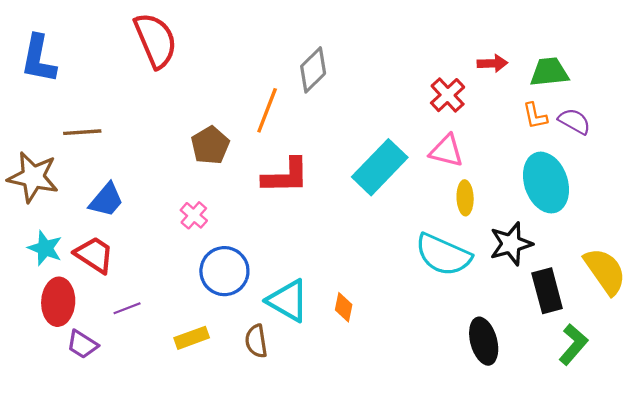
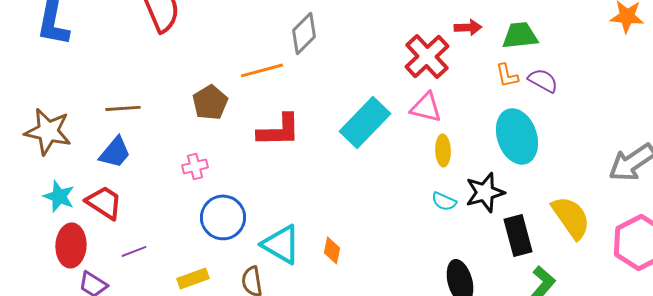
red cross: (448, 95) -> (427, 56), size x1.4
orange line: (267, 110) -> (262, 70), turned 54
brown line: (82, 132) -> (123, 108), moved
pink cross: (194, 215) -> (195, 166), turned 35
cyan semicircle: (443, 255) -> (444, 201), moved, size x0.5

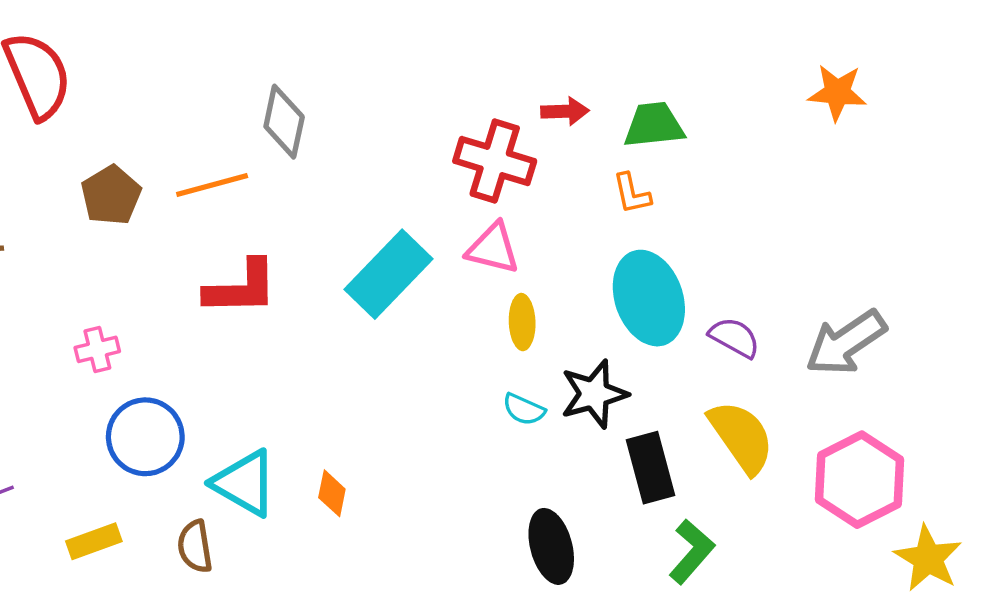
gray diamond: (304, 33) -> (284, 122), turned -33
red cross: (427, 56) -> (495, 161), turned -30
purple semicircle: (543, 80) -> (735, 337), moved
brown pentagon: (210, 102) -> (111, 195), moved

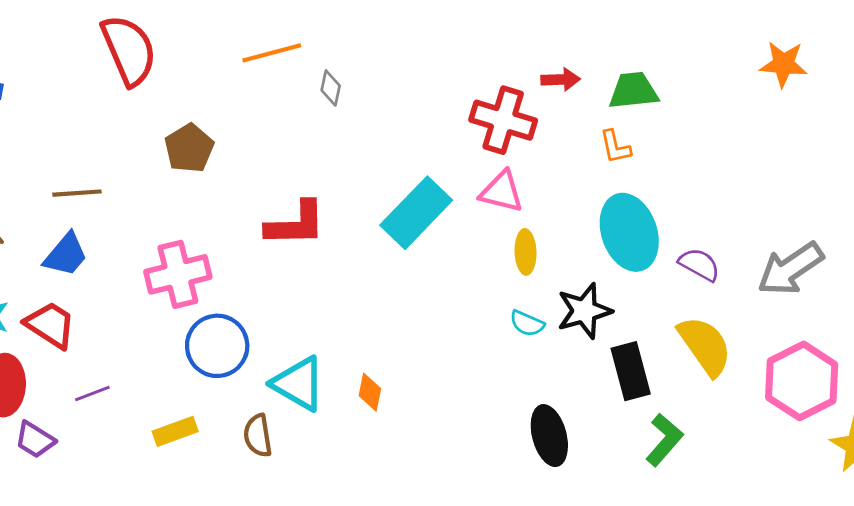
gray diamond: (284, 122) -> (331, 88), size x0.6
orange line: (212, 185) -> (272, 53), moved
pink cross: (97, 349) -> (178, 274), size x1.8

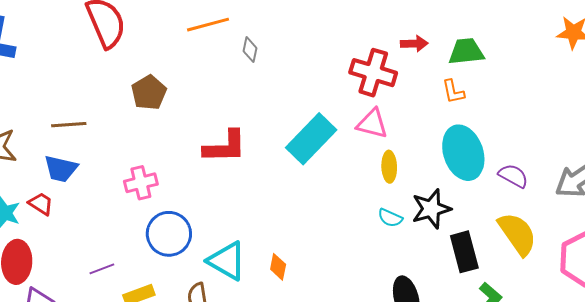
blue trapezoid: (66, 255) -> (61, 169), turned 63
pink cross: (178, 274) -> (141, 183), size x0.7
red trapezoid: (50, 325) -> (41, 204), moved, size x0.7
purple line: (92, 394) -> (102, 269), moved

